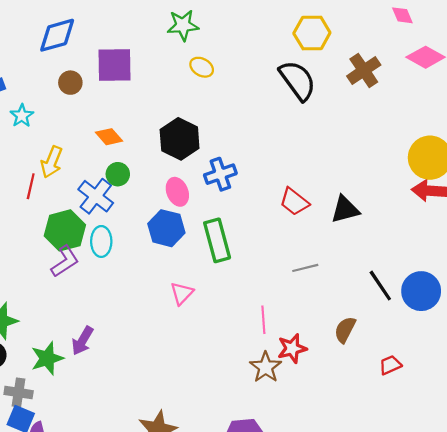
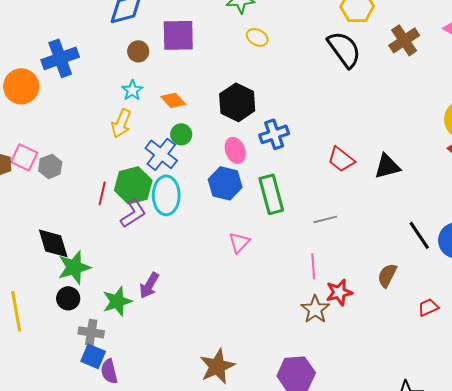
cyan star: (22, 116) -> (132, 90), moved
red line: (31, 186) -> (102, 193), moved
cyan ellipse: (101, 241) -> (166, 195), size x1.4
gray line: (305, 268) -> (325, 219), moved

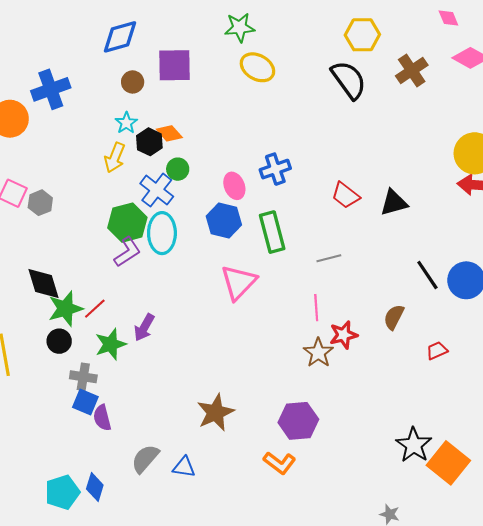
yellow ellipse: (257, 37) -> (257, 67), size x1.5
black hexagon: (237, 102) -> (149, 142), moved, size x0.7
red line: (102, 193) -> (95, 309), moved, turned 35
pink triangle: (239, 242) -> (239, 282), size x1.6

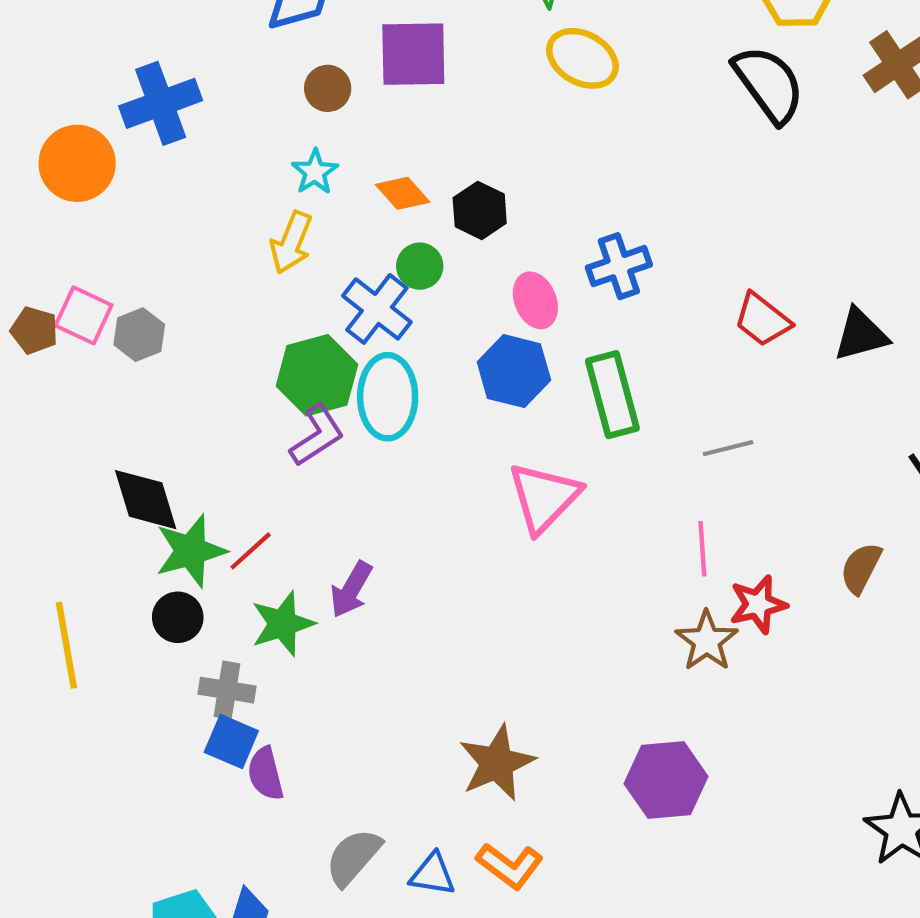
black hexagon: (149, 142) -> (480, 210), moved
orange L-shape: (279, 463) -> (510, 866), moved

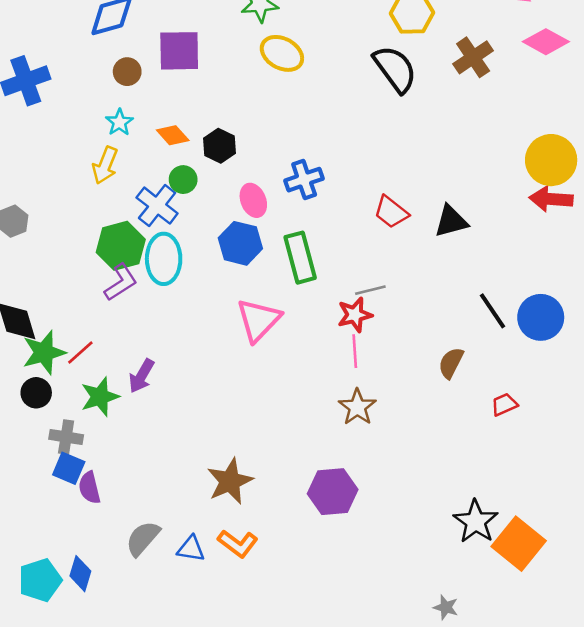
red star: (758, 604) -> (355, 315), moved

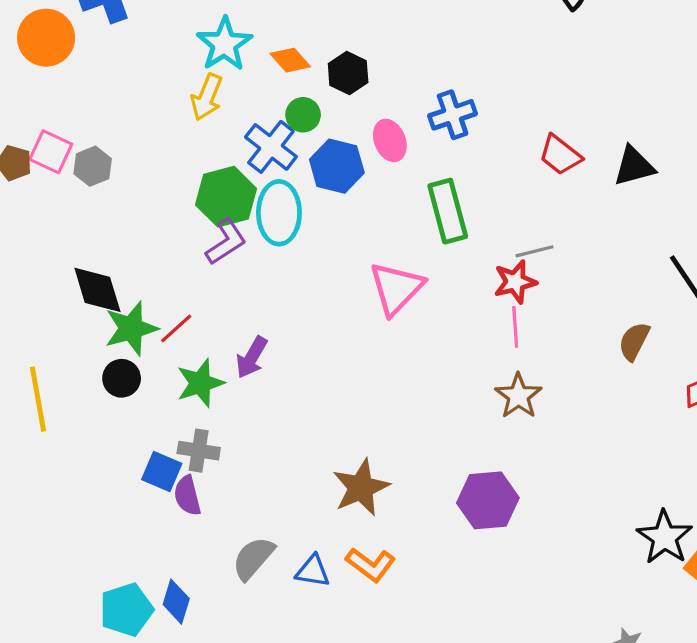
cyan star: (119, 122) -> (224, 44), size x1.6
blue hexagon: (240, 243) -> (337, 166), moved
gray cross: (66, 437) -> (199, 451), moved

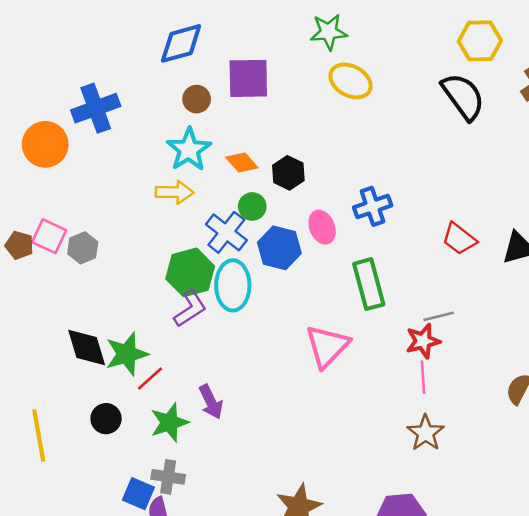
yellow arrow: (207, 97) -> (175, 192), turned -111
green star: (131, 328) -> (127, 354), moved
purple arrow: (252, 357) -> (211, 402), turned -56

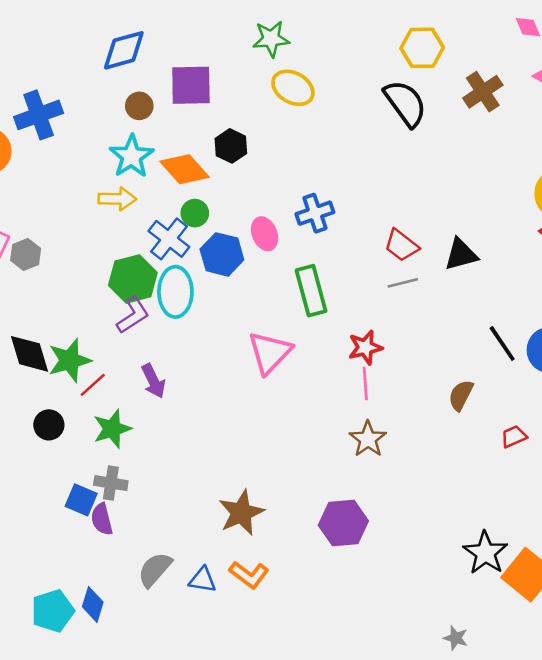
orange diamond: (242, 162) -> (184, 169), size x1.5
black hexagon: (288, 173) -> (231, 146), moved
gray line: (439, 316) -> (403, 283), moved
purple arrow: (211, 402) -> (153, 381), moved

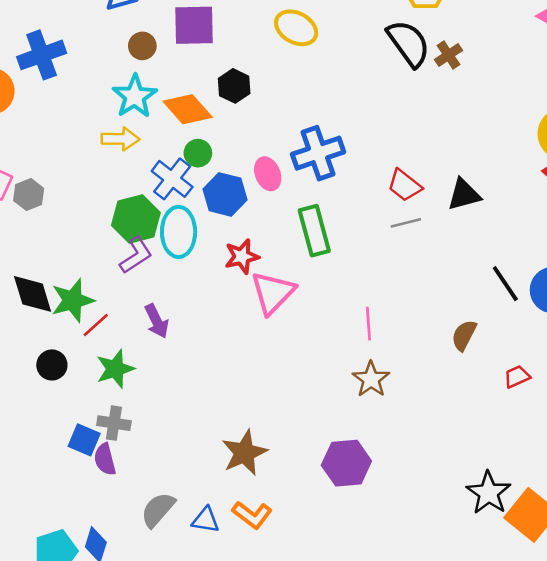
brown cross: (483, 92) -> (449, 55), moved, size x0.7
blue cross: (315, 213) -> (318, 153), size x1.4
red star: (365, 347) -> (242, 256), moved

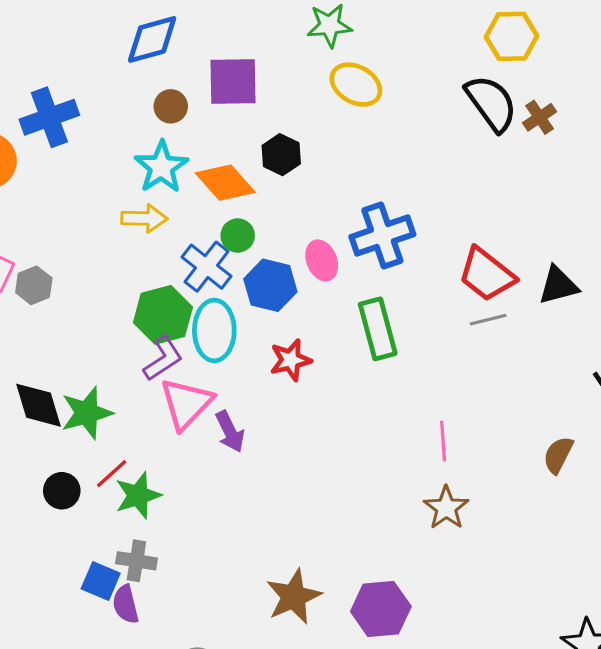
red trapezoid: (405, 185) -> (487, 274), size x1.4
pink triangle: (273, 293) -> (186, 404), moved
purple arrow: (157, 321) -> (230, 432), moved
red line: (96, 325) -> (112, 474), moved
purple hexagon: (346, 463) -> (381, 609), moved

